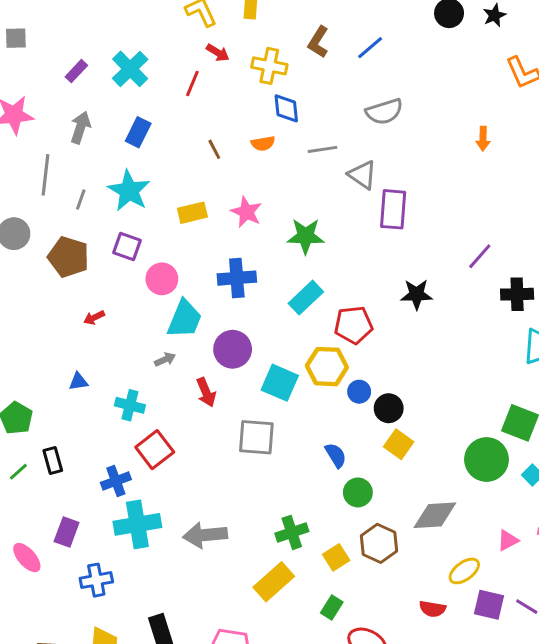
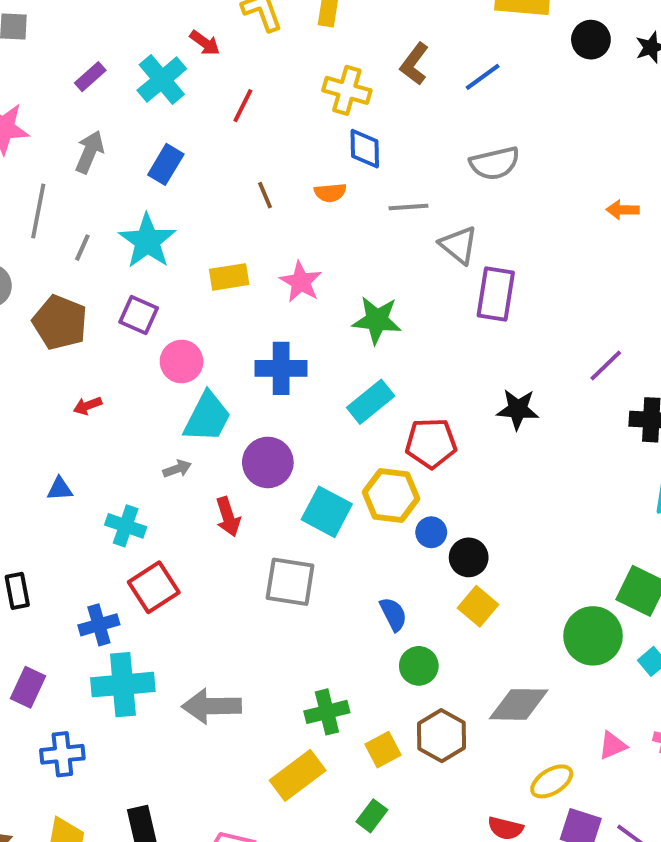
red arrow: (218, 53) -> (205, 43), moved
orange arrow: (483, 139) -> (623, 210), turned 85

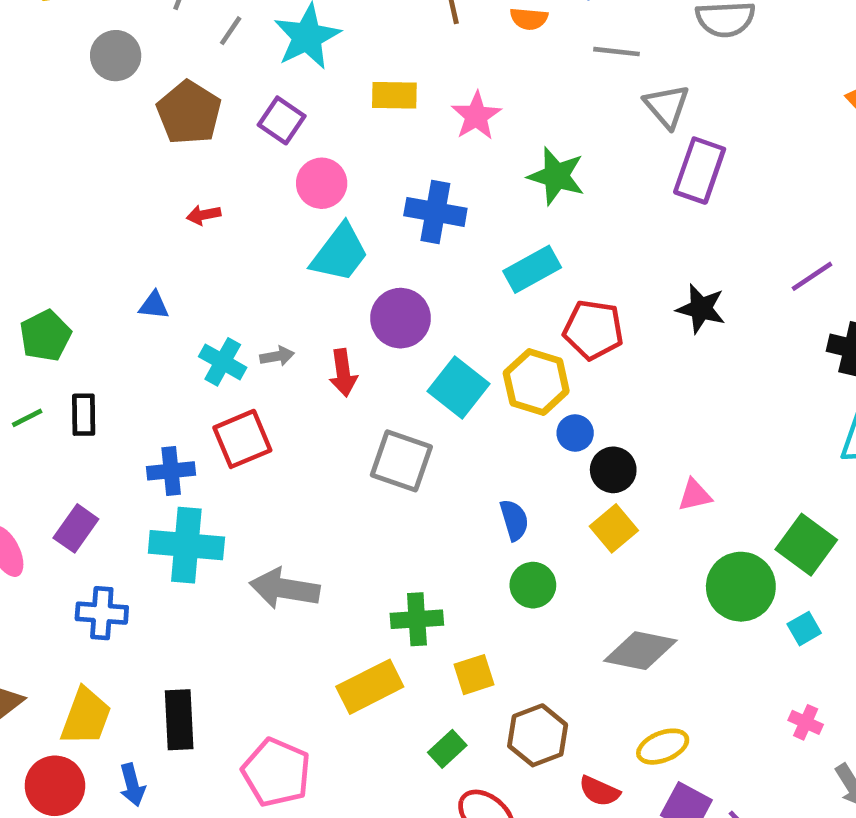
gray arrow: (177, 469) -> (277, 356), moved
brown hexagon: (441, 736) -> (538, 735), moved
pink triangle: (613, 745) -> (695, 495), moved

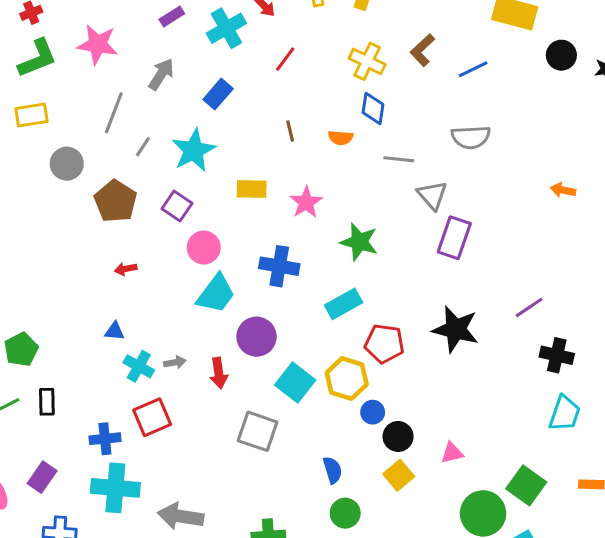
blue triangle: (154, 305) -> (115, 331), moved
black star: (701, 309) -> (456, 329), size x1.4

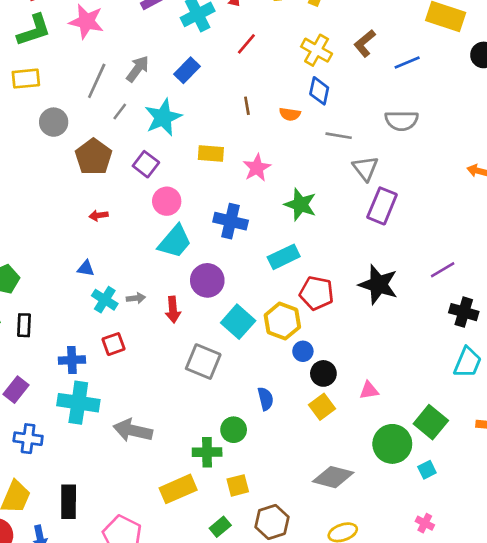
gray arrow: (161, 74) -> (138, 69), moved
red square: (152, 417) -> (114, 344), size x0.7
green circle: (345, 513) -> (234, 430), moved

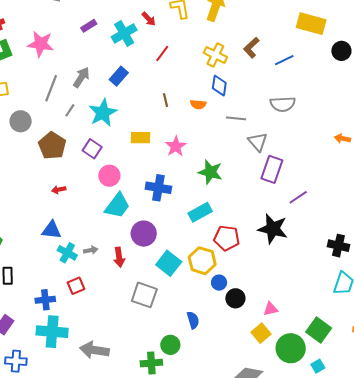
blue triangle: (86, 268) -> (52, 230), size x1.5
purple line: (443, 270) -> (298, 197), moved
yellow square: (322, 407) -> (261, 333), moved

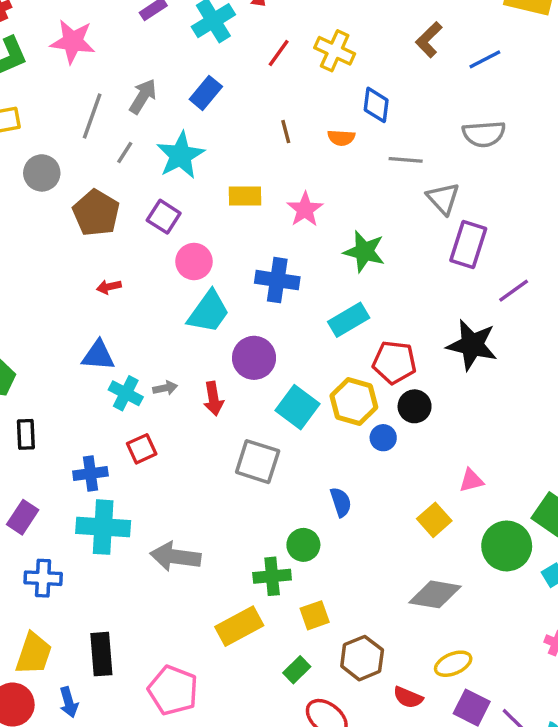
yellow cross: (215, 55) -> (335, 51), moved
black circle: (235, 298) -> (415, 406), moved
yellow square: (261, 333) -> (434, 520), moved

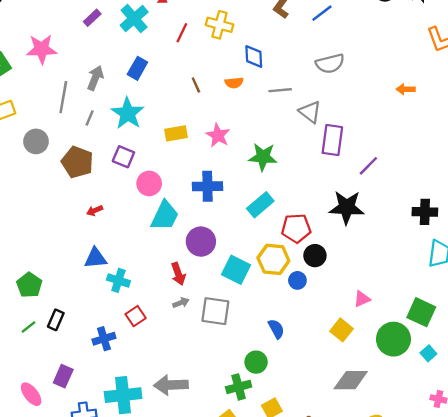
gray arrow: (165, 388) -> (181, 303), moved
black rectangle: (26, 434) -> (56, 320), turned 36
cyan cross: (103, 527) -> (123, 395), moved

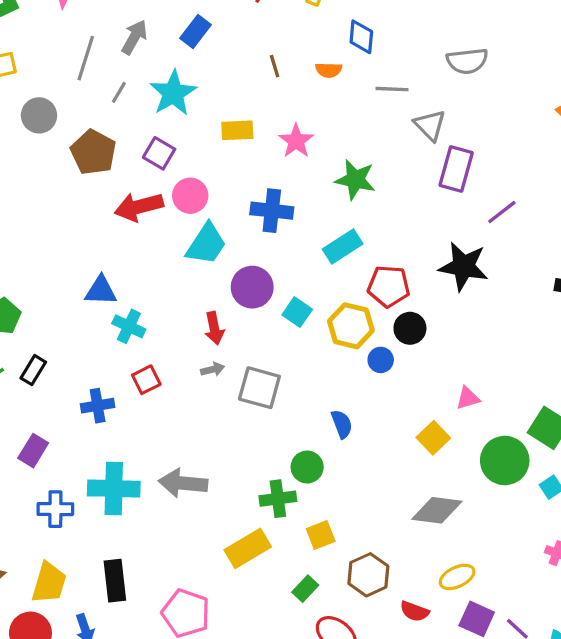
red arrow: (95, 211) -> (139, 207), moved, size x2.0
cyan square: (236, 270) -> (297, 312), moved, size x0.7

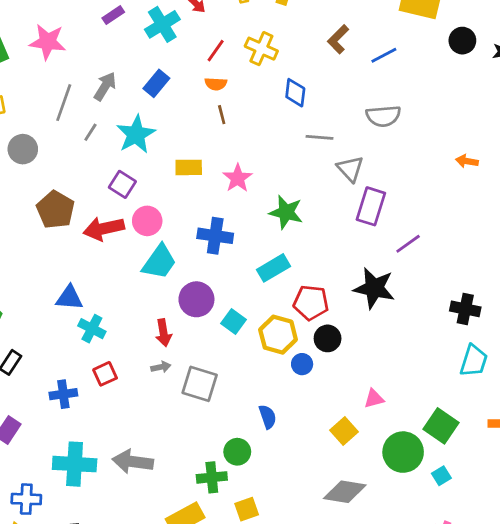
orange semicircle: (329, 70) -> (216, 84), moved
brown pentagon: (93, 152) -> (55, 210), moved
blue cross: (55, 509) -> (26, 499), moved

